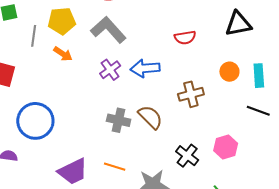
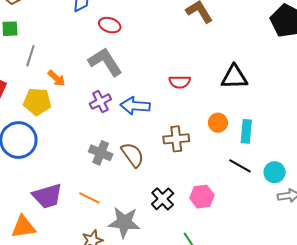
yellow pentagon: (62, 21) -> (37, 102), moved

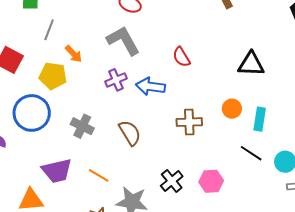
red semicircle: (180, 82) -> (181, 57), moved, turned 55
gray cross: (101, 153) -> (82, 126), moved
brown semicircle: (133, 155) -> (130, 133), moved

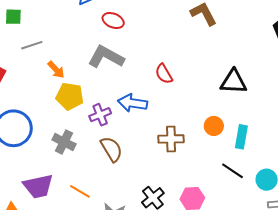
gray line: (49, 30) -> (32, 45), turned 50
gray L-shape: (123, 41) -> (106, 57), turned -33
yellow pentagon: (53, 76) -> (70, 96), moved
purple cross: (116, 80) -> (100, 115), moved

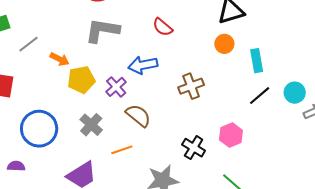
orange circle: (214, 126) -> (224, 44), moved
gray cross: (64, 142) -> (91, 125), turned 35
black line: (233, 171) -> (260, 96), turned -55
orange line: (80, 191) -> (122, 150), moved, turned -30

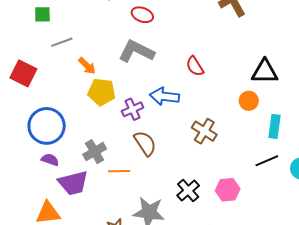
brown cross: (191, 86) -> (204, 131), turned 35
gray cross: (91, 125) -> (95, 152), moved
purple semicircle: (16, 166) -> (50, 160), moved

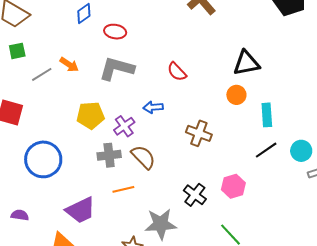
orange arrow: (87, 66) -> (69, 65), moved
blue arrow: (165, 96) -> (153, 107), size x0.7
gray cross: (95, 152) -> (109, 155), moved, turned 35
purple semicircle: (50, 160) -> (20, 215), moved

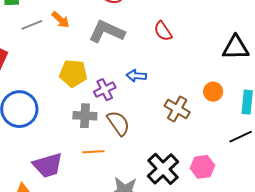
red semicircle: (177, 72) -> (163, 31), moved
orange circle: (236, 95) -> (213, 92), moved
black cross: (195, 195) -> (163, 169), size x1.4

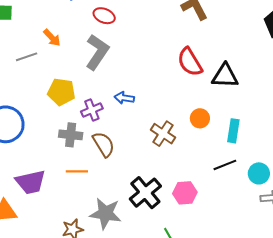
gray line: (32, 25) -> (27, 57), moved
gray L-shape: (107, 31) -> (97, 52), turned 96
red semicircle: (163, 31) -> (190, 62), moved, size x1.4

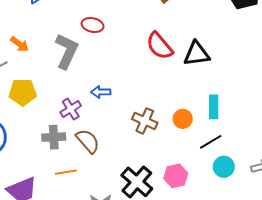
red ellipse: (104, 16) -> (93, 25), moved
yellow pentagon: (61, 92) -> (23, 92), moved
orange circle: (200, 118) -> (183, 119), moved
cyan circle: (259, 173) -> (224, 167), moved

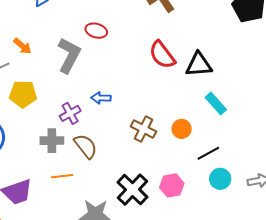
cyan rectangle: (214, 107) -> (216, 104), moved, turned -45

